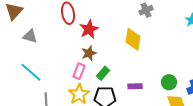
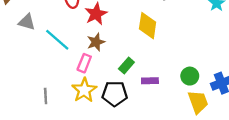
cyan line: (31, 72) -> (57, 40), moved
green rectangle: (103, 73) -> (126, 65), moved

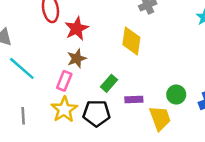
cyan line: (57, 40) -> (22, 68), moved
yellow trapezoid: (198, 102) -> (160, 118), moved

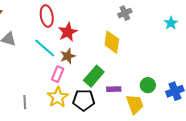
cyan line: (22, 68) -> (45, 48), moved
green rectangle: (109, 83) -> (94, 76), size x1.5

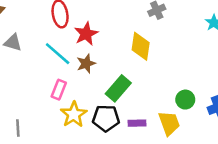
pink rectangle: (58, 74) -> (59, 90), moved
purple rectangle: (114, 89) -> (137, 123), moved
gray line: (25, 102) -> (18, 128), moved

